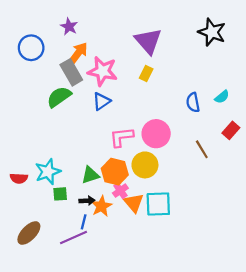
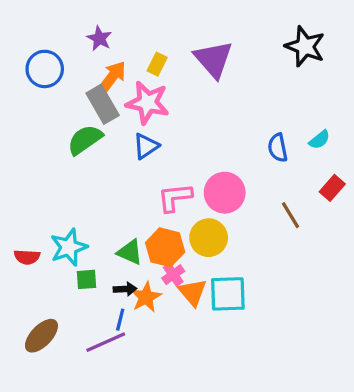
yellow rectangle: (146, 73) -> (157, 64), moved
green triangle: (90, 175) -> (130, 252), turned 42

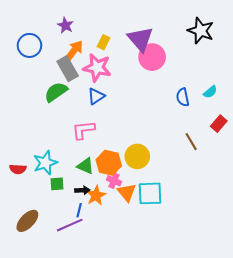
pink circle: (225, 193) -> (152, 57), moved
pink L-shape: (175, 197) -> (83, 130), moved
pink cross: (173, 275) -> (114, 181), turned -32

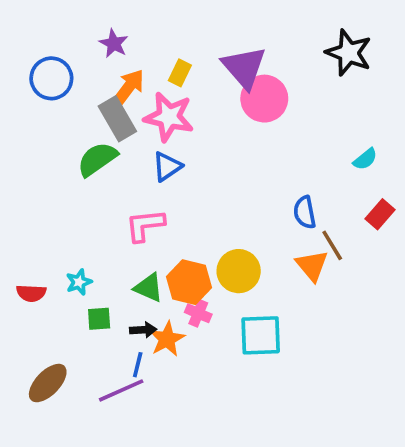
blue semicircle: (183, 97) -> (305, 212), moved
cyan star: (45, 163) -> (79, 282), size x0.6
orange triangle: (127, 192) -> (312, 266), moved

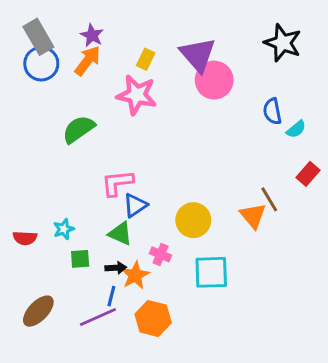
orange arrow: (128, 88) -> (87, 61), moved
gray rectangle: (117, 119) -> (38, 37), moved
blue triangle: (167, 166) -> (135, 205), moved
blue semicircle: (305, 212) -> (272, 111), moved
orange hexagon: (189, 282) -> (153, 318), moved

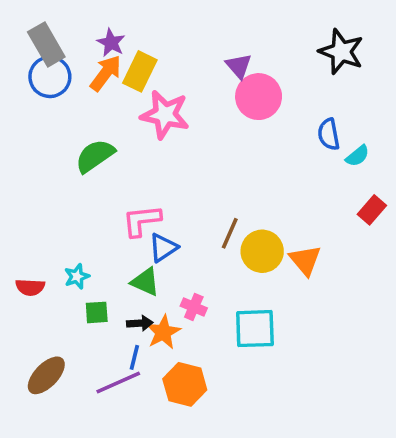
purple triangle: (198, 55) -> (239, 66), size x0.6
yellow rectangle: (146, 59) -> (140, 71), moved, size x1.5
brown line: (269, 199) -> (230, 233), moved, turned 55
yellow circle: (193, 220) -> (262, 251), moved

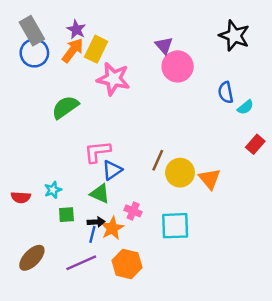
blue line: (134, 357) -> (92, 234), moved

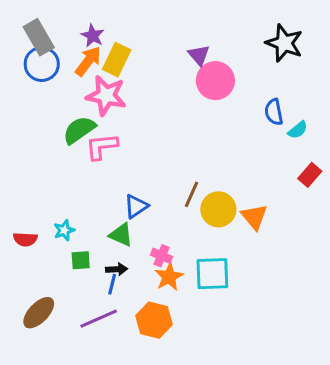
pink star: (113, 79) -> (106, 96), moved
pink L-shape: (97, 152) -> (102, 146), moved
orange star: (112, 228) -> (169, 277), moved

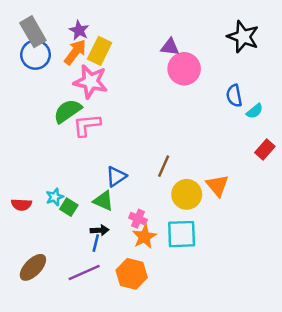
purple triangle: (199, 55) -> (170, 47), turned -42
yellow circle: (218, 209) -> (187, 194), moved
green square: (81, 260) -> (69, 207), moved, turned 36

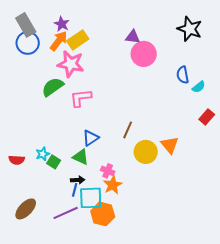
yellow rectangle: (100, 51) -> (78, 40), turned 30
pink L-shape: (87, 125) -> (81, 98), moved
cyan square: (182, 234) -> (91, 198), moved

